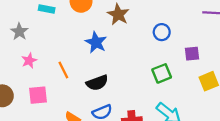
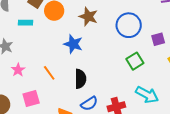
blue circle: (162, 32) -> (129, 25), size x1.6
black semicircle: (97, 83) -> (80, 79), turned -60

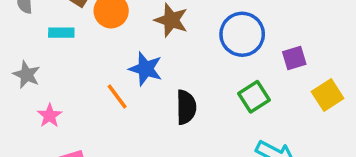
orange line: (49, 73) -> (117, 96), moved
black semicircle: (80, 79) -> (186, 107), moved

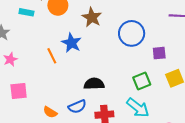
green square: (254, 97) -> (142, 81), moved
black semicircle: (186, 107) -> (94, 84), moved, turned -102

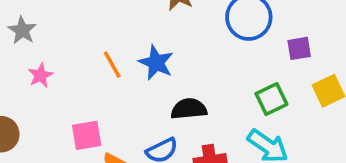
blue star: (71, 43) -> (156, 63), moved
pink square: (19, 91) -> (87, 135), moved

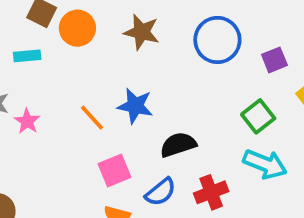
pink star: (40, 75) -> (27, 121), moved
pink square: (87, 135) -> (115, 171), moved

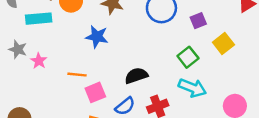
cyan rectangle: (27, 56) -> (39, 19), size x1.5
blue star: (135, 106) -> (97, 37), moved
orange line: (92, 118) -> (77, 75), moved, turned -42

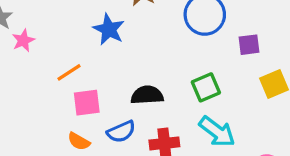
green square: (188, 57) -> (206, 87), moved
orange line: (77, 75) -> (69, 72), turned -54

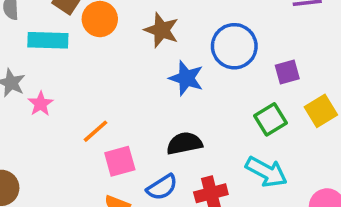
blue star: (109, 29) -> (186, 78), moved
green square: (206, 87) -> (270, 119), moved

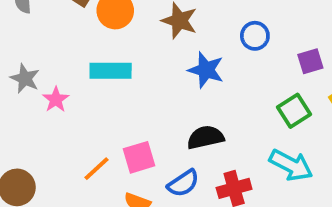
cyan rectangle: (48, 40) -> (111, 71), moved
blue circle: (234, 46) -> (255, 36), size x0.6
orange line: (96, 131) -> (97, 169), moved

